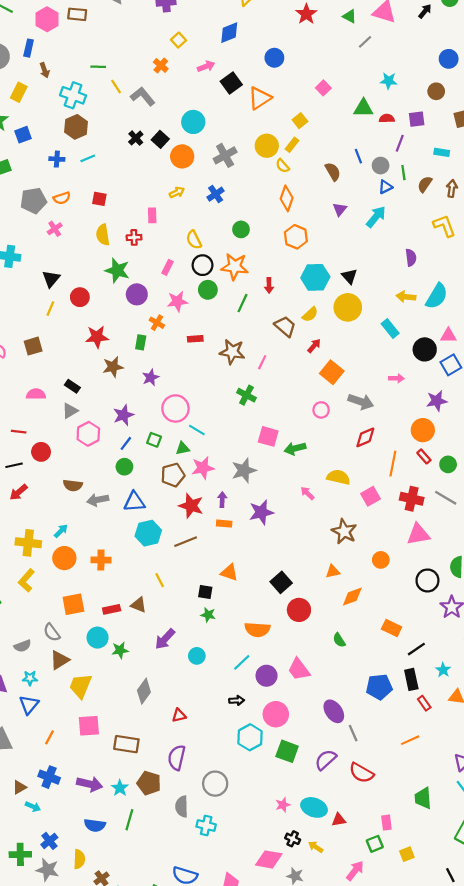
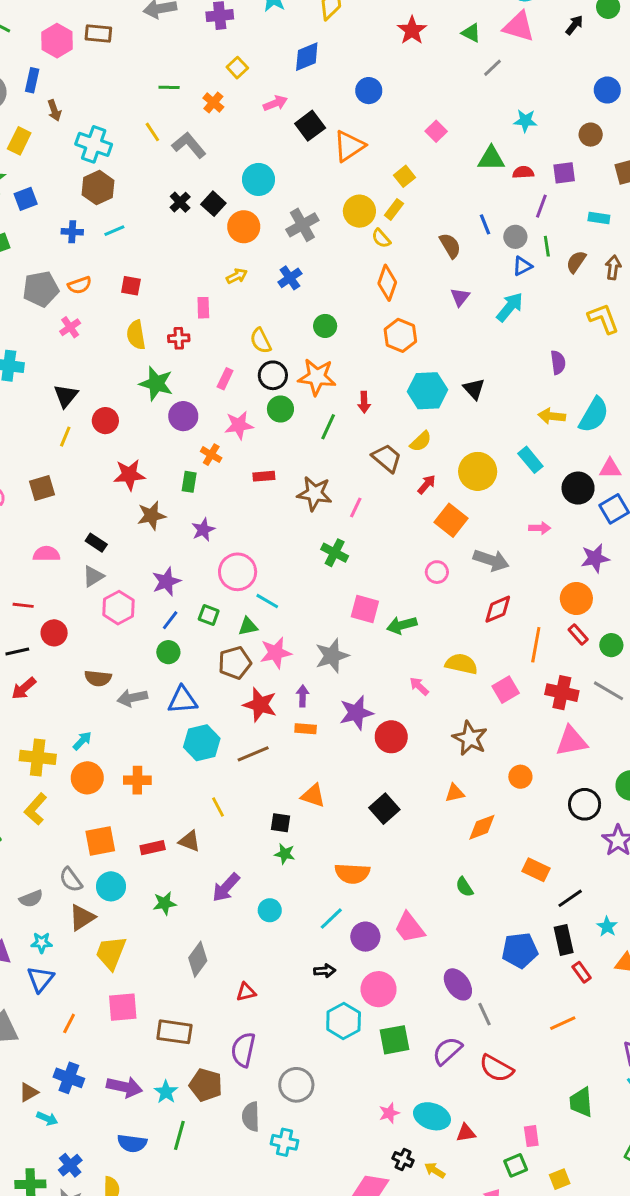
green line: (98, 67) -> (169, 87), moved
yellow circle: (348, 307) -> (478, 471), moved
red circle: (299, 610) -> (391, 737), moved
cyan circle: (98, 638) -> (111, 886), moved
green square: (287, 751) -> (394, 1040), turned -30

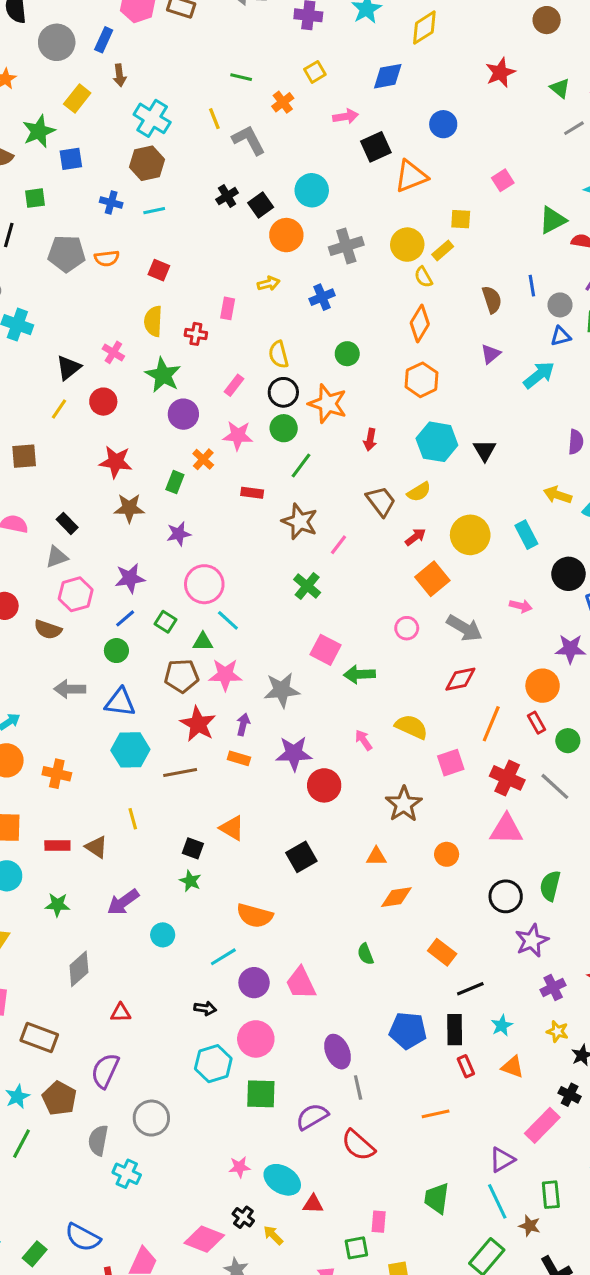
green triangle: (491, 159) -> (553, 220), turned -40
yellow square: (405, 176) -> (461, 219), turned 30
pink cross: (70, 327) -> (113, 352), moved, turned -36
green line: (328, 427) -> (301, 465), moved
brown semicircle: (98, 678) -> (48, 630), moved

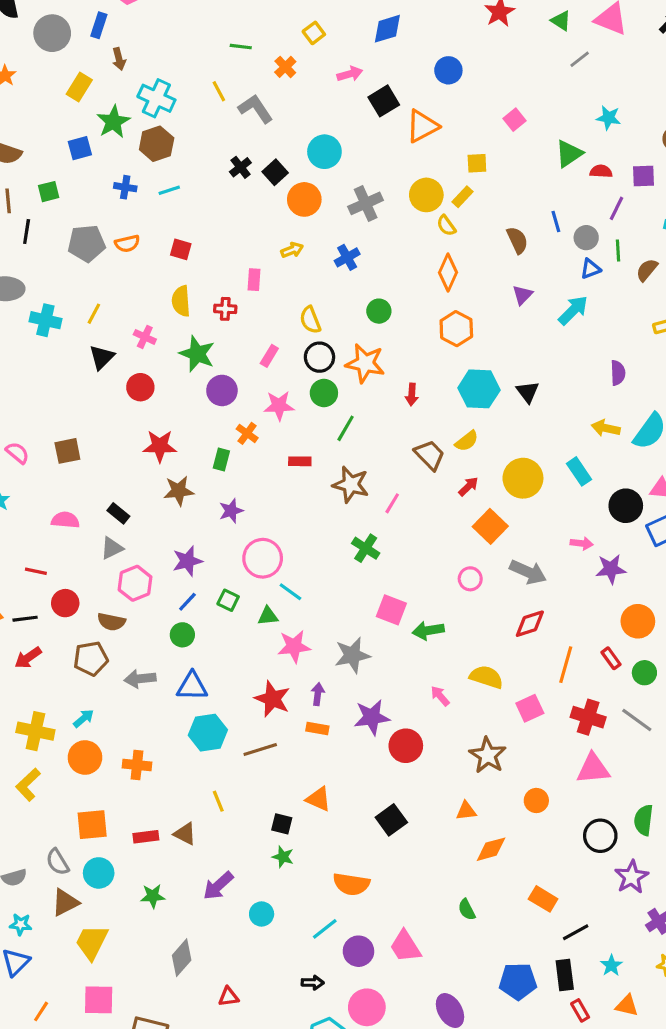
green star: (39, 131) -> (113, 122), moved
yellow line: (59, 409) -> (94, 314), moved
purple star: (570, 649) -> (611, 569), moved
brown pentagon: (181, 676) -> (91, 659), moved
orange circle: (543, 686) -> (638, 621), moved

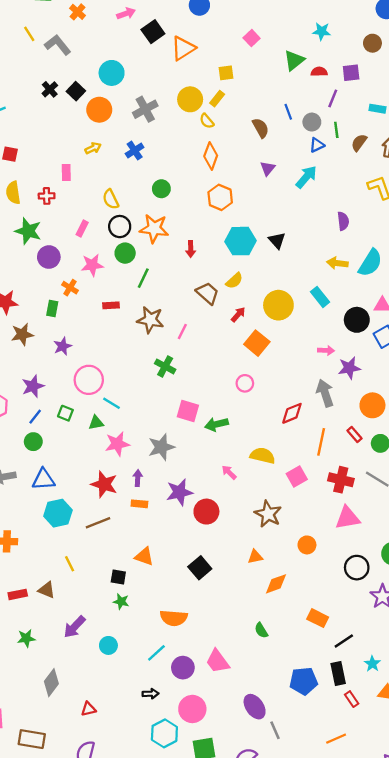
gray arrow: (528, 572) -> (325, 393), moved, turned -128

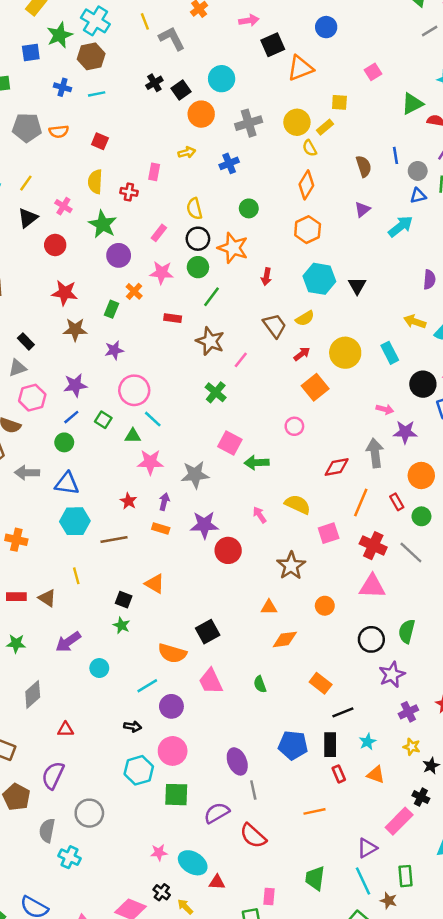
red star: (104, 484) -> (128, 501), size x0.6
black square: (200, 568) -> (208, 632), moved
pink trapezoid: (218, 661) -> (211, 681), moved

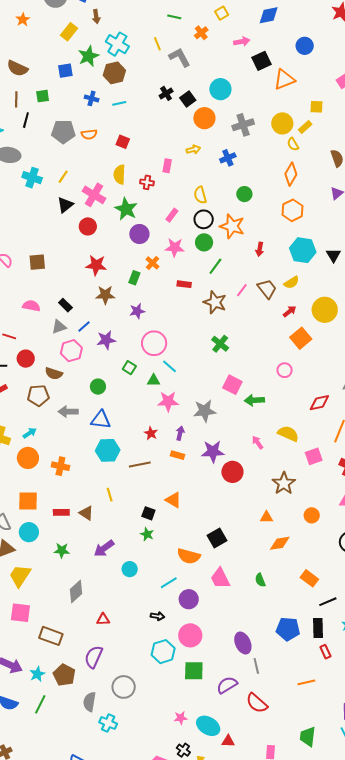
pink cross: (63, 206) -> (94, 195), size x1.6
pink line: (241, 360) -> (242, 290), moved
blue line: (71, 417) -> (84, 326), moved

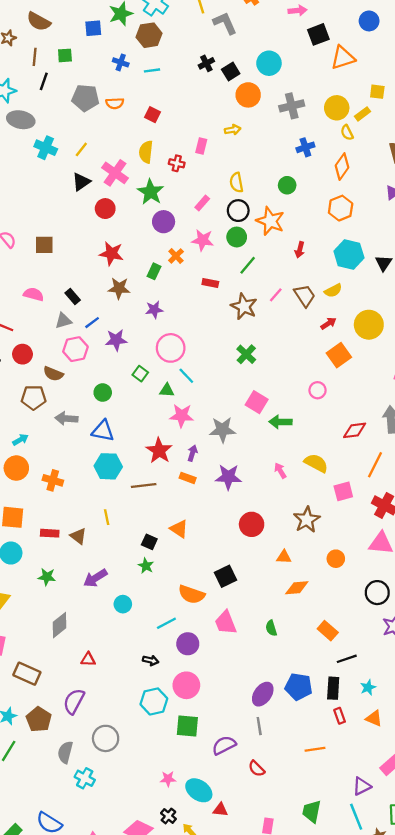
blue cross: (228, 158) -> (305, 147), moved
red star: (151, 433) -> (159, 451), size x1.6
red circle: (232, 472) -> (252, 524), moved
purple ellipse: (243, 643) -> (263, 694), moved, turned 55
red semicircle: (257, 703) -> (257, 769), size x0.7

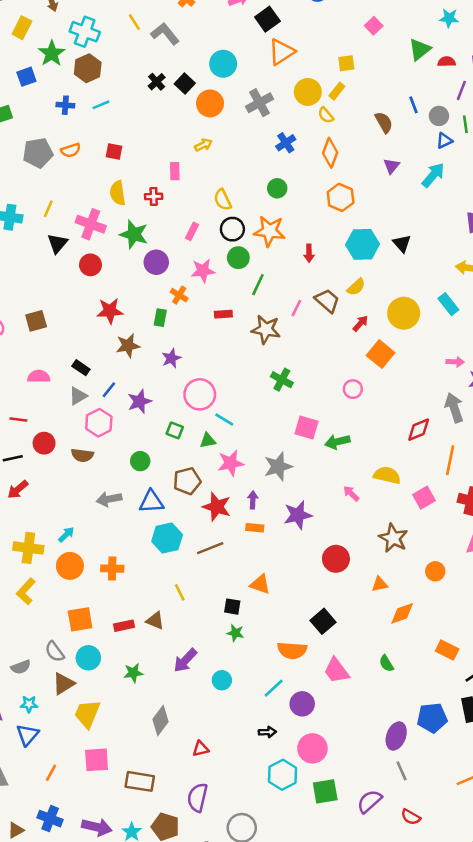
orange triangle: (343, 58) -> (281, 52), moved
pink circle: (318, 390) -> (353, 389), moved
brown pentagon: (34, 398) -> (187, 481), moved

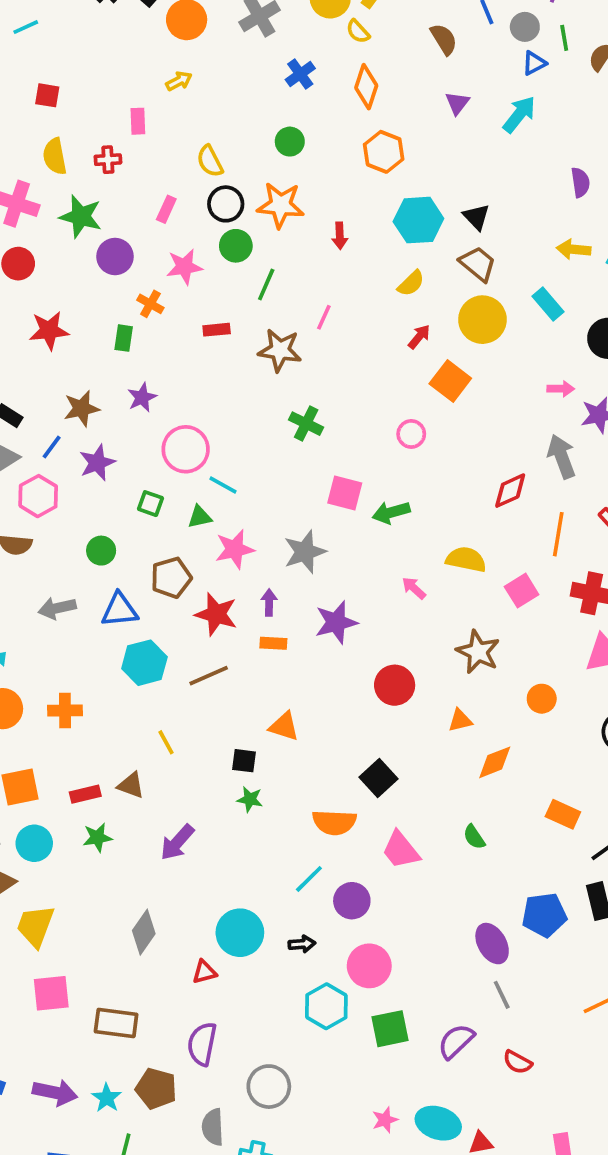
brown trapezoid: (327, 301) -> (478, 264), moved
brown star: (128, 346) -> (82, 409), moved
green star: (133, 673) -> (97, 837), moved
cyan circle: (222, 680) -> (240, 933), moved, size x1.6
purple ellipse: (396, 736) -> (492, 944), turned -48

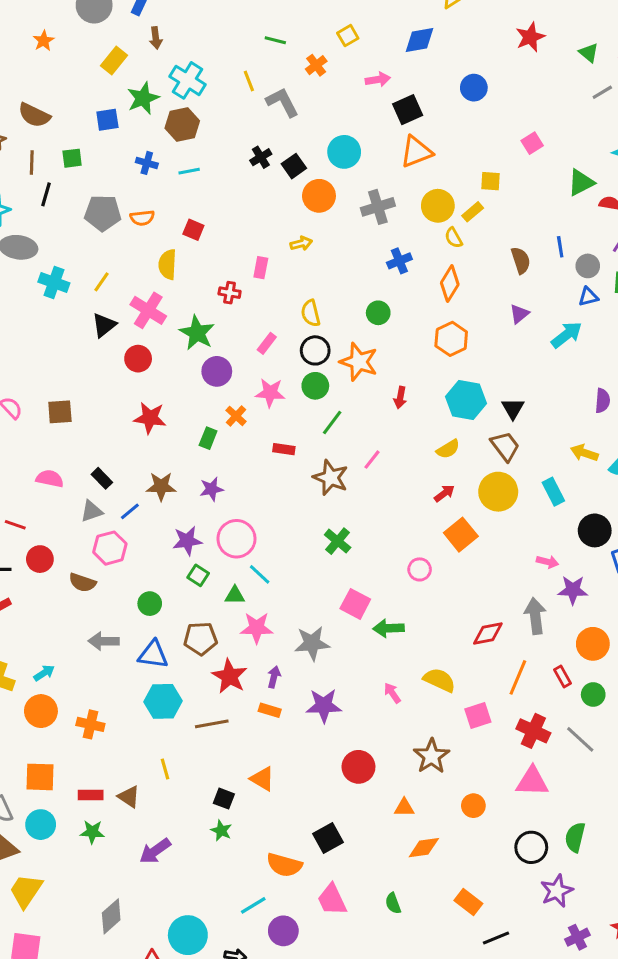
yellow semicircle: (55, 156) -> (167, 264), moved
purple star: (97, 463) -> (187, 541), moved

